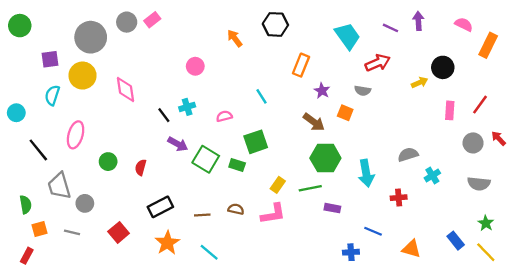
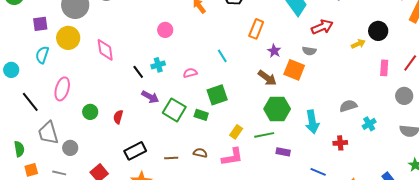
orange square: (345, 113) -> (294, 70), size x1.5

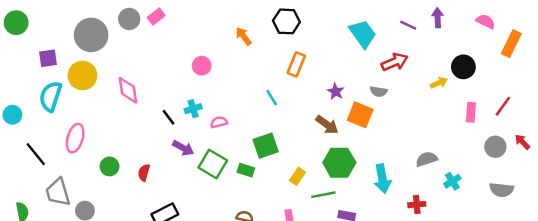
orange rectangle: (256, 29) -> (296, 64), moved
cyan semicircle: (42, 55) -> (51, 96), size x1.4
pink semicircle: (190, 73) -> (219, 122), moved
yellow rectangle: (236, 132) -> (298, 176), moved

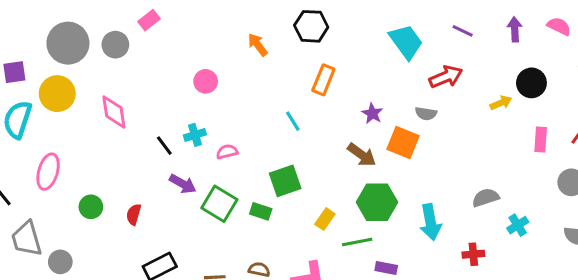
purple arrow: (438, 18) -> (515, 29), moved
gray circle: (129, 19) -> (115, 45), moved

